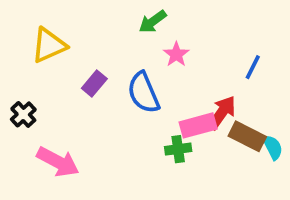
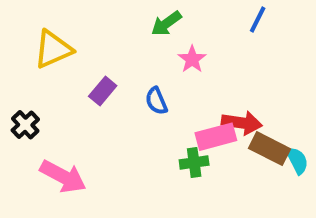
blue line: (253, 67) -> (258, 20), moved
blue semicircle: (143, 93) -> (156, 101), size x0.6
red arrow: (222, 113) -> (242, 123), turned 63

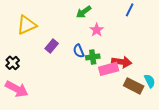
brown rectangle: (270, 149) -> (134, 86), moved
green cross: (194, 163) -> (93, 57), moved
pink arrow: (63, 176) -> (17, 89), moved

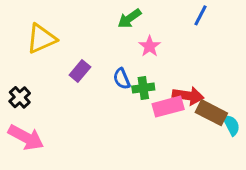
brown rectangle: (134, 86) -> (211, 113), moved

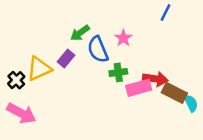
green arrow: (129, 18) -> (80, 33), moved
yellow triangle: (41, 39) -> (39, 69), moved
blue semicircle: (122, 79) -> (98, 50), moved, size x1.5

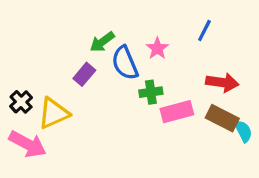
blue line: (166, 13) -> (204, 30), moved
yellow triangle: (39, 69) -> (54, 113), moved
red arrow: (155, 79) -> (222, 82), moved

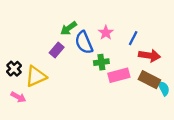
blue line: (204, 30) -> (133, 38), moved
pink arrow: (28, 144) -> (18, 97), size x0.6

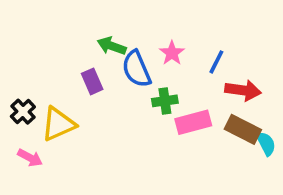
green arrow: (69, 28) -> (112, 46), turned 56
purple rectangle: (57, 50) -> (92, 81), turned -64

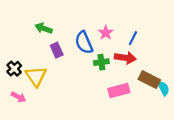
green arrow: (112, 46) -> (44, 28), moved
red arrow: (243, 90) -> (125, 58), moved
pink rectangle: (193, 122) -> (119, 90), moved
yellow triangle: (58, 124) -> (36, 76), turned -40

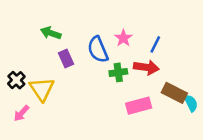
pink arrow: (19, 97) -> (21, 113), turned 104

